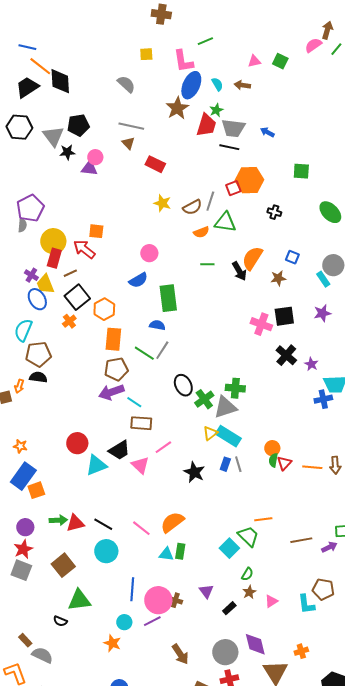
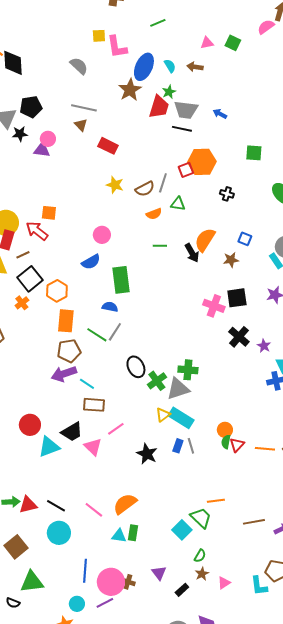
pink L-shape: (183, 61) -> (117, 47), moved
green triangle: (225, 222) -> (178, 204), size x0.7

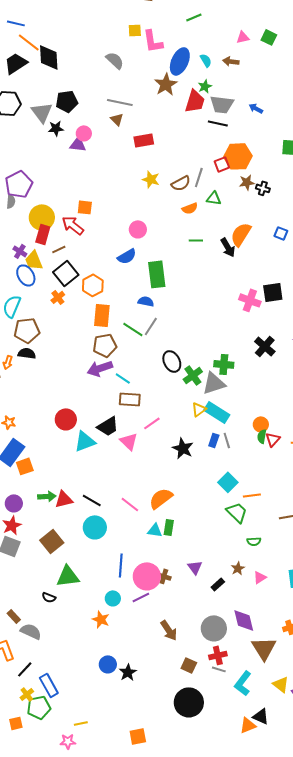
red rectangle: (108, 146) -> (144, 140), turned -36
brown star: (231, 260) -> (247, 182), moved
black cross: (239, 337) -> (265, 346), moved
cyan square: (182, 530) -> (228, 482), moved
green semicircle: (200, 556) -> (254, 541), moved, turned 56

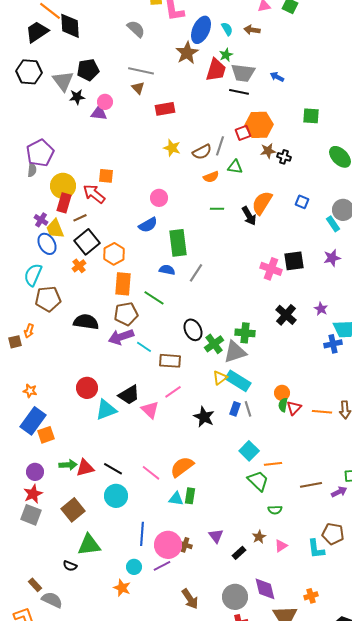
gray line: (151, 326) -> (196, 273), moved
black semicircle: (27, 353) -> (86, 322), moved, size x1.4
brown rectangle: (130, 399) -> (170, 361), moved

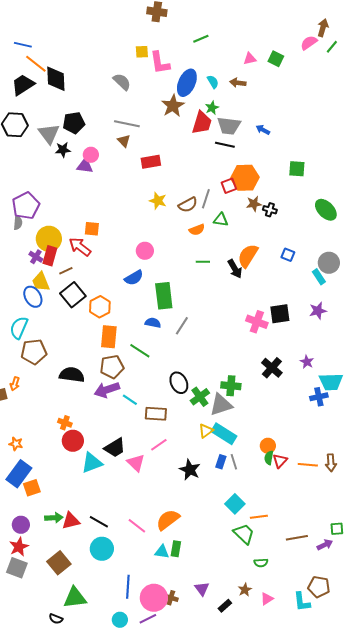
purple cross: (41, 220) -> (36, 257), moved
orange cross: (79, 266) -> (65, 423), moved, turned -32

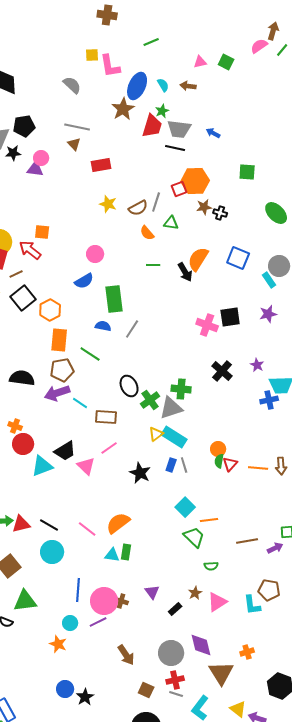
orange semicircle: (197, 230) -> (147, 233), turned 70
blue square: (288, 255) -> (238, 258), size x1.6
pink triangle: (267, 599) -> (217, 602), size x1.5

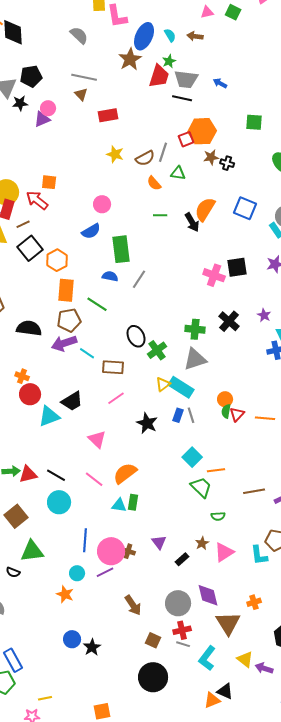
purple triangle: (35, 169) -> (42, 119), turned -30
green cross: (181, 389) -> (195, 329), moved
gray triangle: (171, 408) -> (195, 359), moved
pink triangle: (86, 466) -> (97, 439), moved

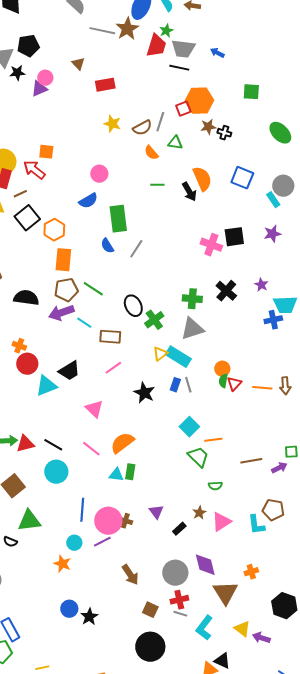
gray line: (84, 77) -> (102, 31), moved
orange semicircle: (205, 209) -> (202, 179), turned 125
blue semicircle: (110, 276) -> (107, 246), turned -133
green line: (97, 304) -> (93, 289), moved

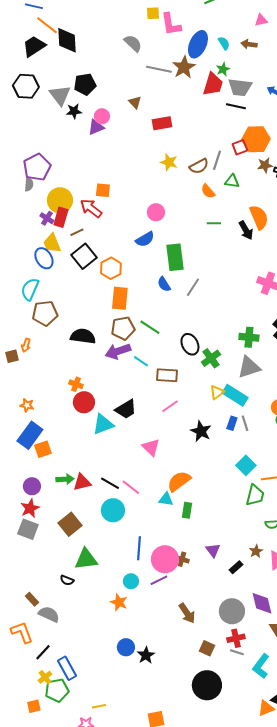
pink line: (91, 449) -> (131, 487), moved
green trapezoid: (198, 457) -> (255, 495), turned 60
cyan triangle: (116, 475) -> (166, 499), moved

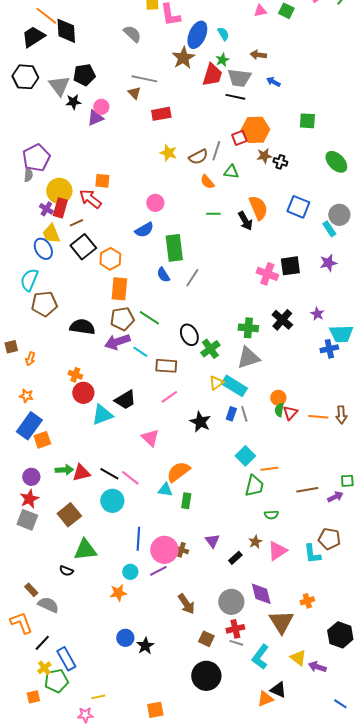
brown arrow: (249, 44) -> (258, 55), moved
gray line: (159, 69) -> (144, 79), moved
orange arrow: (26, 345) -> (30, 359), moved
orange star: (119, 602) -> (118, 593), turned -30

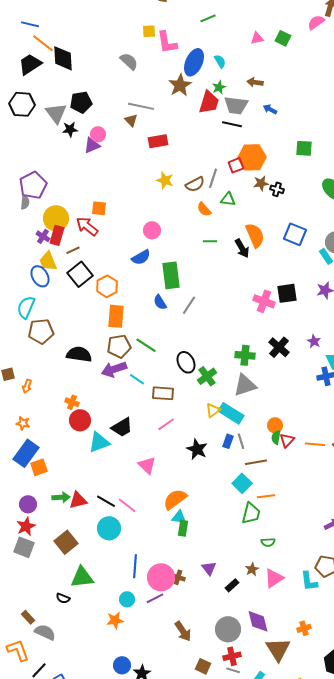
cyan triangle: (165, 490) -> (179, 517), moved
brown line: (307, 490) -> (256, 462), moved

